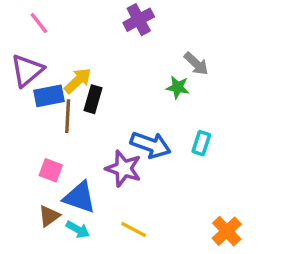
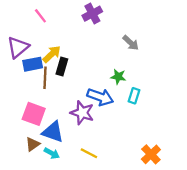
pink line: (39, 23) -> (40, 16), moved
green star: (178, 87) -> (118, 77), moved
pink square: (51, 170) -> (34, 114), size x1.5

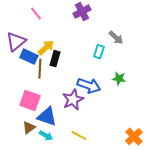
blue rectangle: (33, 64) -> (29, 57), turned 36
green star: (118, 77) -> (119, 79), moved
cyan rectangle: (134, 96) -> (99, 52), moved
purple star: (82, 113) -> (73, 100), turned 30

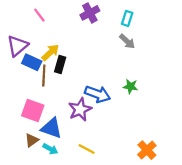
cyan rectangle: (99, 52) -> (127, 18), moved

